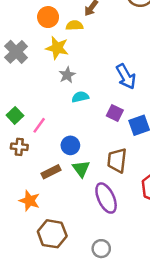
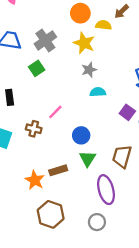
green square: (15, 115) -> (37, 68), moved
brown rectangle: (51, 172) -> (58, 170), moved
gray circle: (101, 249) -> (97, 222), moved

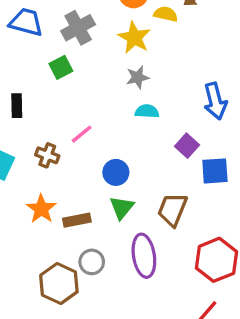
orange star: (35, 180) -> (41, 209), moved
gray circle: (97, 222) -> (92, 262), moved

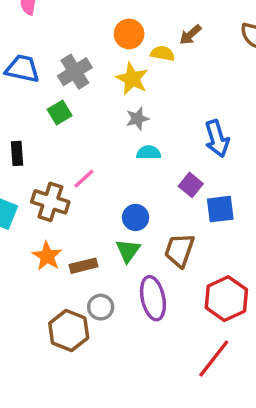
brown cross: (47, 155) -> (50, 202), size x1.5
blue circle: (116, 172) -> (136, 217), moved

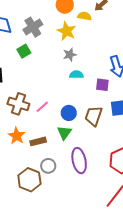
pink line: (84, 179) -> (42, 107), moved
purple square: (191, 185) -> (102, 85), moved, turned -32
brown trapezoid: (179, 250) -> (94, 116), moved

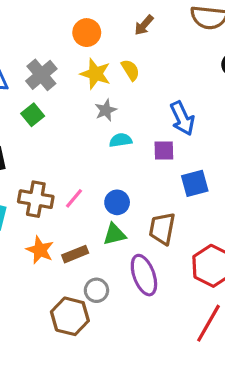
yellow semicircle: (84, 16) -> (130, 70), moved, turned 56
brown trapezoid: (94, 116) -> (162, 229), moved
green triangle: (64, 133) -> (114, 234), turned 49

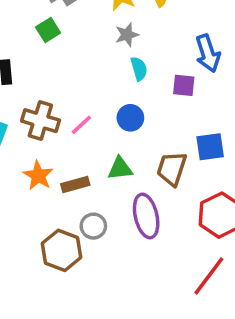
cyan semicircle: (121, 140) -> (139, 69), turned 75
blue square: (195, 183) -> (210, 147), moved
blue circle: (117, 202) -> (130, 118), moved

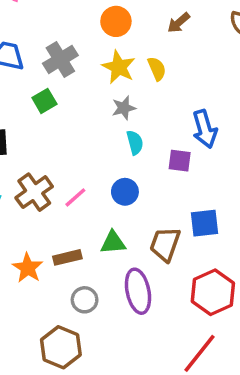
brown cross: (40, 121) -> (34, 192), turned 36
orange star: (38, 176) -> (28, 268), moved
brown hexagon: (62, 250) -> (61, 347), moved

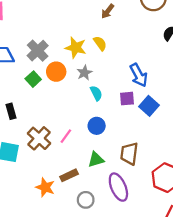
orange circle: (116, 21) -> (56, 72), moved
blue square: (205, 223) -> (149, 106), moved, turned -30

